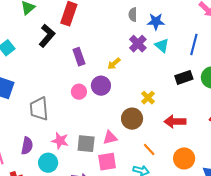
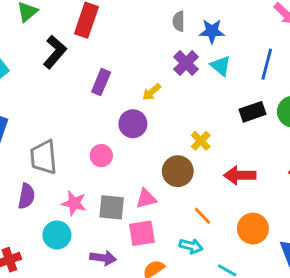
purple rectangle: (79, 57) -> (101, 82), turned 42
pink circle: (79, 92) -> (101, 156), moved
purple semicircle: (27, 146) -> (27, 196), moved

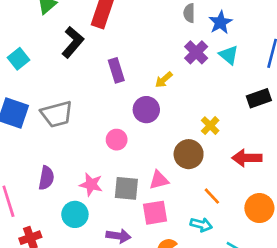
blue star: (212, 31) -> (220, 22), turned -30
purple rectangle: (101, 82) -> (116, 70), turned -40
gray trapezoid: (44, 157) -> (57, 114), moved, turned -100

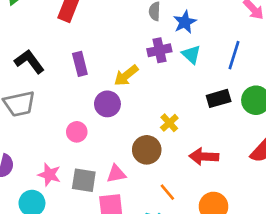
black L-shape: (73, 42) -> (29, 61), moved, turned -80
purple cross: (196, 52) -> (159, 50), turned 30
yellow arrow: (164, 80) -> (126, 75), size x1.4

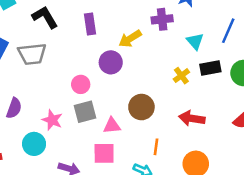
cyan triangle: (191, 54) -> (195, 41), moved
yellow cross: (169, 123) -> (181, 76), moved
gray square: (84, 180) -> (85, 112), moved, turned -30
orange line: (167, 192) -> (156, 147), turned 42

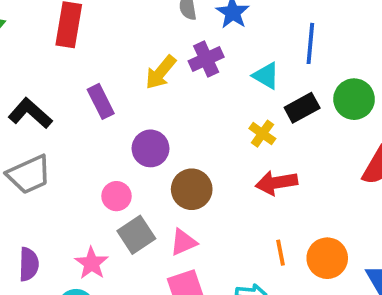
yellow arrow: (130, 39) -> (161, 72), moved
brown circle: (141, 107) -> (192, 189), moved
red arrow: (192, 118) -> (276, 183), moved
pink star: (52, 120) -> (91, 263), turned 30
orange line: (156, 147) -> (281, 253), moved

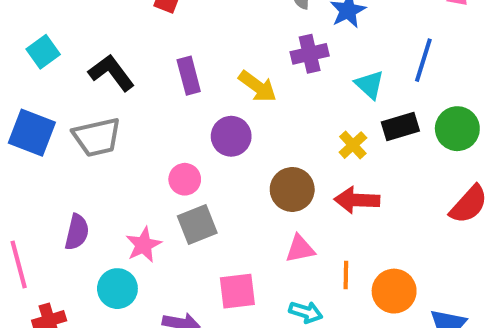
yellow arrow: (161, 72) -> (257, 86), moved, turned -105
brown circle: (192, 189) -> (292, 189), moved
pink triangle: (183, 242) -> (300, 249), moved

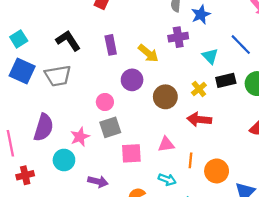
cyan square: (43, 52) -> (19, 39), moved
blue line: (423, 60) -> (241, 45), turned -65
brown circle: (292, 189) -> (165, 97), moved
purple semicircle: (77, 232) -> (44, 127), size x1.4
pink square: (237, 291) -> (131, 153), moved

